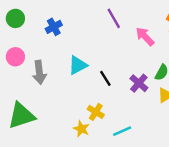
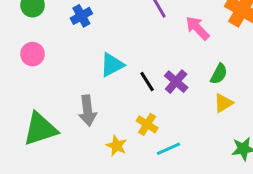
gray arrow: (39, 72) -> (87, 111), moved
purple cross: (139, 83) -> (176, 82), moved
yellow cross: (96, 112) -> (147, 124), moved

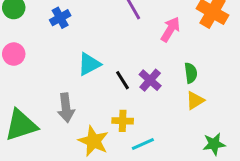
pink arrow: (197, 28) -> (170, 29), turned 75
green semicircle: (219, 74) -> (191, 73), turned -36
yellow cross: (147, 124) -> (123, 121), turned -30
yellow star: (117, 146) -> (94, 141), size x1.5

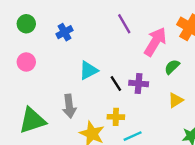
pink arrow: (170, 29) -> (155, 42), size x1.4
green semicircle: (191, 73) -> (172, 67), moved, turned -126
purple cross: (150, 80) -> (139, 83), turned -36

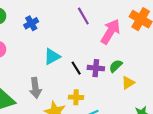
green semicircle: (172, 67) -> (116, 66), moved

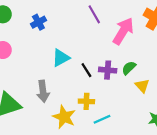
yellow triangle: (128, 83) -> (142, 86), turned -40

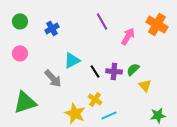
pink arrow: (123, 31) -> (128, 36), size x0.7
gray arrow: (43, 91) -> (53, 78), moved, turned -36
yellow cross: (86, 101) -> (95, 99), turned 32

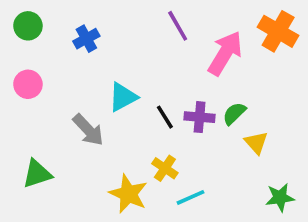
pink arrow: (128, 36) -> (225, 53), size x1.4
green triangle: (25, 102) -> (37, 174), size x0.7

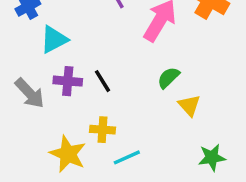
cyan triangle: (123, 97) -> (54, 39), moved
purple cross: (200, 117) -> (68, 81), moved
yellow cross: (165, 168) -> (103, 130), turned -30

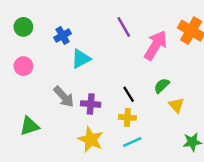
purple cross: (68, 81) -> (91, 104), moved
black line: (103, 81) -> (129, 94), moved
yellow cross: (103, 130) -> (127, 117), moved

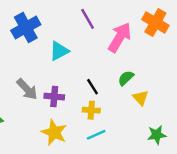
blue cross: (63, 35) -> (26, 27), size x1.6
cyan triangle: (81, 59) -> (59, 51), moved

